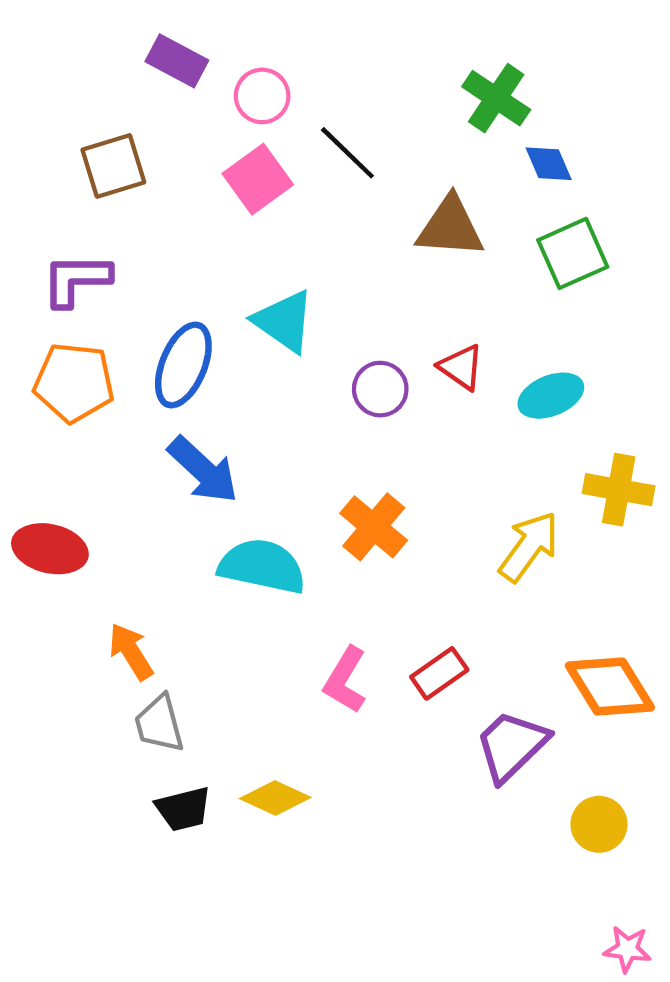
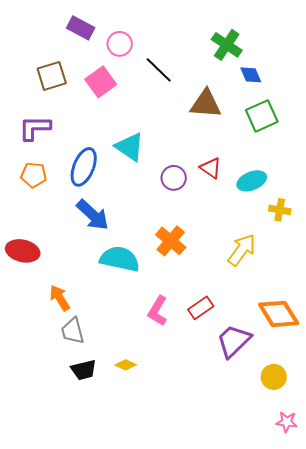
pink square: (258, 179) -> (101, 82), moved
orange pentagon: (74, 382) -> (34, 175), size x0.7
yellow cross: (619, 490) -> (280, 210), moved, size x0.7
yellow diamond: (275, 798) -> (126, 365), size x0.7
pink star: (627, 949) -> (287, 422), moved

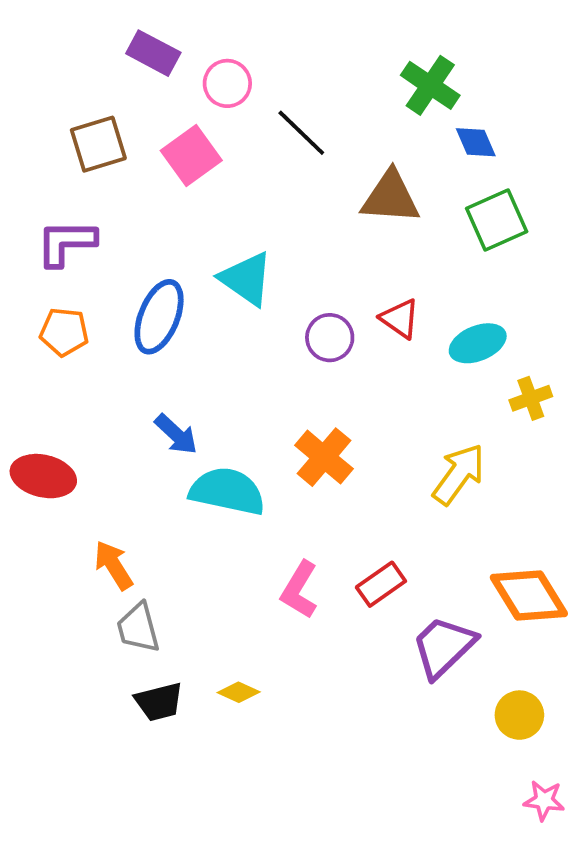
yellow cross: (280, 210) -> (531, 398), turned -30
blue arrow: (93, 215) -> (176, 434), moved, size x0.7

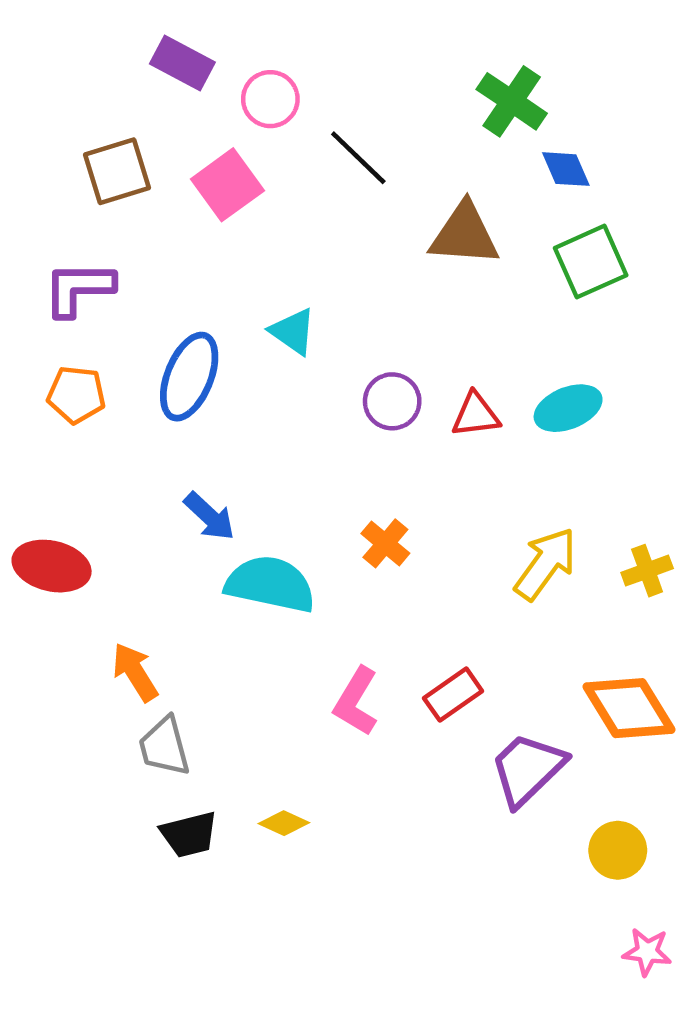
cyan triangle: (246, 279) -> (293, 331), size x0.7
red triangle: (400, 319) -> (476, 415), moved, turned -42
yellow cross: (531, 398) -> (647, 571), moved
orange cross: (324, 457) -> (385, 543), size x0.7

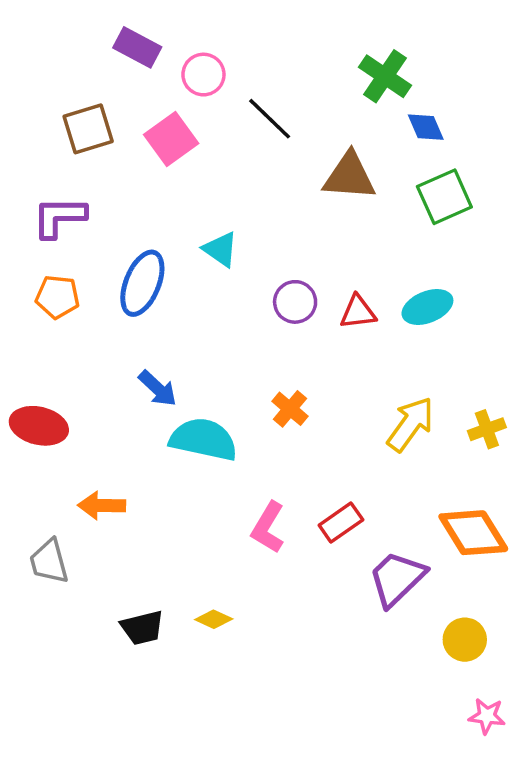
orange arrow: (135, 672) -> (102, 506), turned -57
gray trapezoid: (164, 746) -> (49, 562), moved

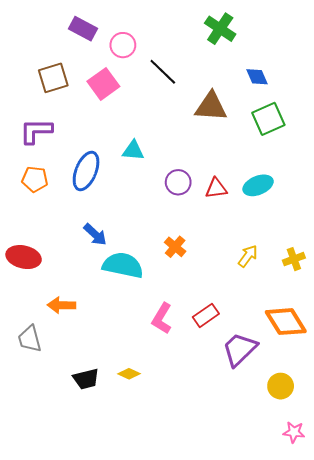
green cross: (385, 76) -> (220, 29), moved
cyan triangle: (220, 249) -> (133, 151), turned -30
yellow arrow: (410, 424) -> (248, 256), size x0.7

